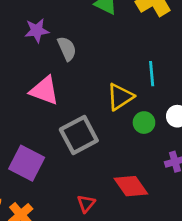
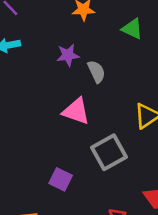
purple square: (27, 163) -> (61, 179), size x0.7

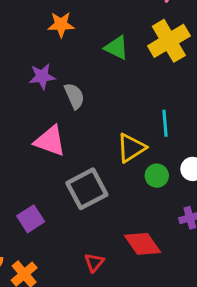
purple square: (61, 179) -> (31, 219), turned 30

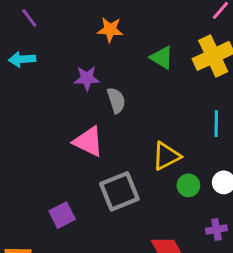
cyan line: (165, 123) -> (216, 124), moved

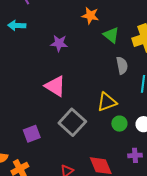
orange star: (110, 30) -> (90, 16), moved
gray semicircle: (116, 100) -> (122, 65), moved
gray square: (119, 191) -> (72, 122), turned -32

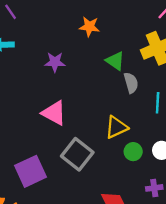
green triangle: (111, 35) -> (115, 61), moved
purple square: (32, 134) -> (30, 171), size x1.5

